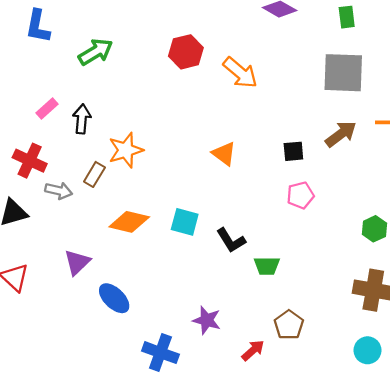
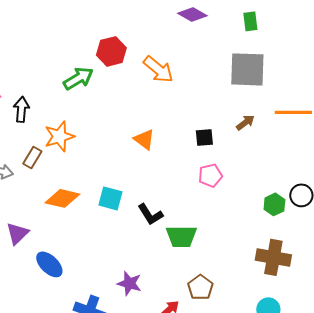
green arrow: (96, 52) -> (78, 78), moved
brown arrow: (341, 134) -> (245, 122), size x0.7
green trapezoid: (267, 266) -> (181, 236), size x1.4

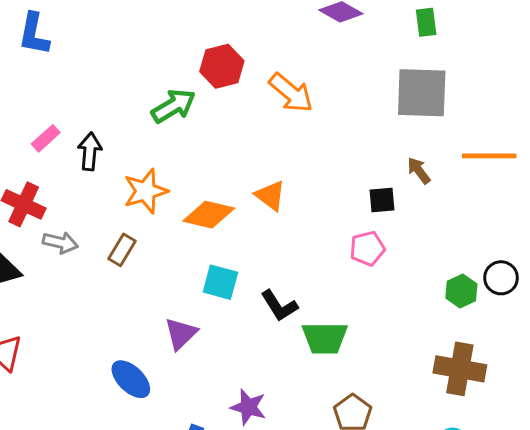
brown arrow: (245, 122) -> (419, 171), turned -90
black square: (204, 137) -> (382, 200), moved
brown rectangle: (32, 157) -> (122, 250), moved
orange diamond: (62, 198) -> (209, 215), moved
purple triangle: (17, 233) -> (181, 334), moved

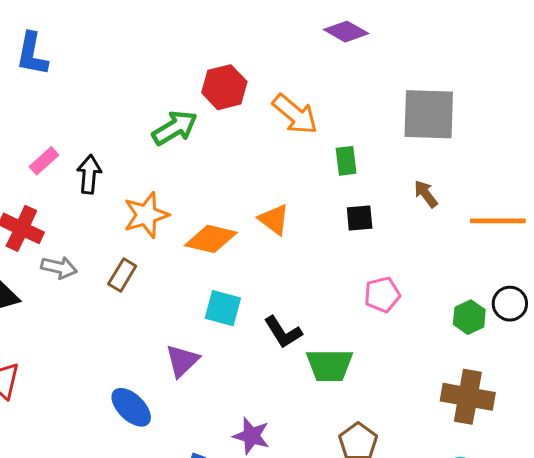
green rectangle: (426, 22) -> (346, 161), moved
orange line: (489, 156) -> (498, 221), moved
black square: (382, 200) -> (360, 218), moved
pink pentagon: (367, 248) -> (382, 295), moved

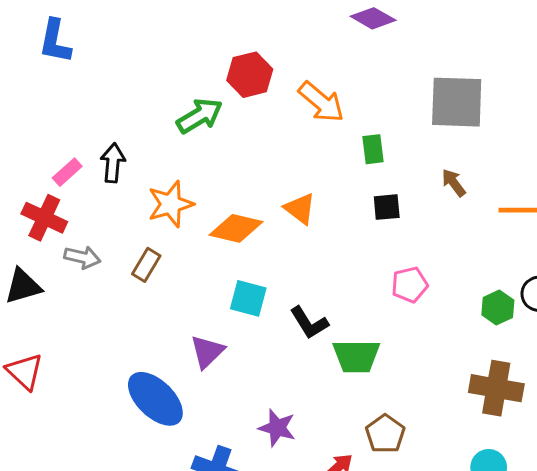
pink rectangle: (44, 161) -> (67, 172), moved
blue ellipse: (131, 407) -> (155, 399), size x1.4

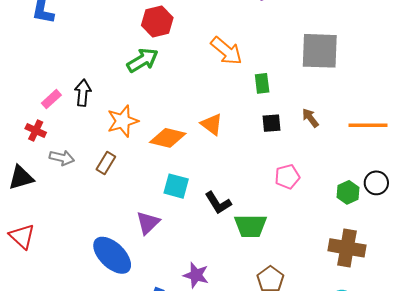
red hexagon: (250, 75) -> (157, 21), moved
brown arrow: (454, 183) -> (310, 118), moved
red cross: (44, 218) -> (36, 130), size x0.7

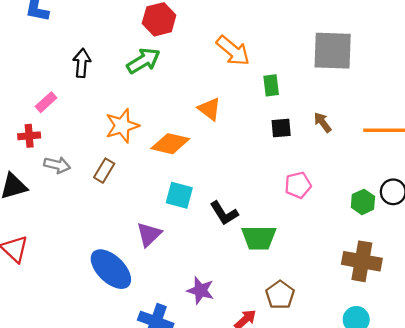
black arrow: (83, 93) -> (82, 63), moved
orange triangle: (212, 124) -> (209, 109), moved
red cross: (36, 130) -> (29, 136), turned -30

